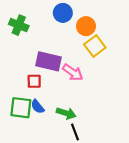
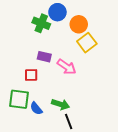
green cross: (19, 25) -> (41, 23), moved
purple rectangle: (48, 61) -> (44, 57), size x0.6
blue semicircle: (37, 107) -> (36, 108), moved

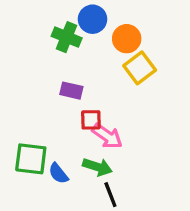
pink arrow: (67, 67) -> (107, 136), moved
red square: (31, 75) -> (91, 120), moved

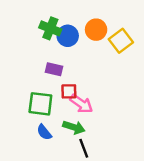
blue circle: (93, 19) -> (68, 36), moved
yellow square: (140, 68) -> (121, 41), moved
green square: (31, 159) -> (40, 104), moved

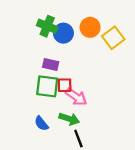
green square: (40, 104) -> (47, 86), moved

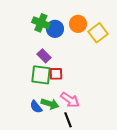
purple rectangle: (51, 64) -> (44, 56), turned 32
pink arrow: (76, 97) -> (70, 100), moved
green arrow: (69, 119) -> (50, 104), moved

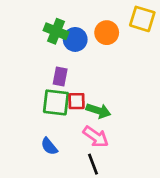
yellow square: (98, 33) -> (142, 19), moved, turned -36
purple rectangle: (44, 56) -> (60, 76), turned 56
green arrow: (50, 104) -> (98, 111), moved

